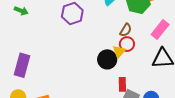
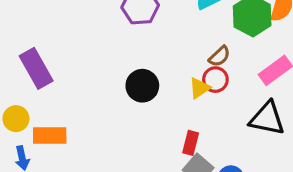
black circle: (107, 59) -> (142, 86), moved
purple rectangle: (22, 65) -> (36, 68), turned -60

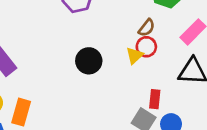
orange rectangle: (50, 136) -> (21, 112), turned -65
red rectangle: (191, 143) -> (155, 99), moved

